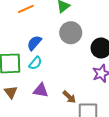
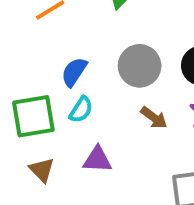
gray circle: (71, 33) -> (140, 66), moved
brown arrow: (69, 97) -> (154, 118), moved

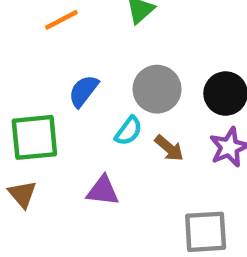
cyan semicircle: (81, 110) -> (129, 131), moved
brown triangle: (42, 170) -> (22, 194), moved

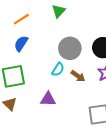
blue semicircle: (83, 91) -> (21, 44), moved

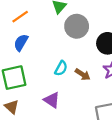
gray circle: (70, 48) -> (77, 26), moved
purple triangle: (48, 99) -> (52, 100), turned 35

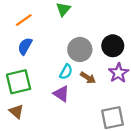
gray circle: (77, 26) -> (80, 50), moved
purple triangle: (52, 100) -> (61, 94), moved

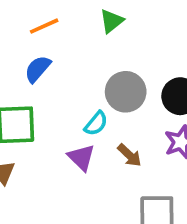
brown arrow: (88, 78) -> (129, 155), moved

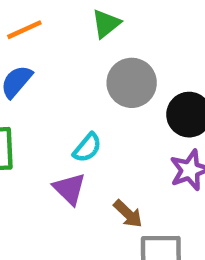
gray circle: (126, 92) -> (132, 83), moved
brown arrow: (129, 155) -> (128, 214), moved

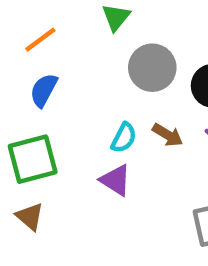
brown arrow: (128, 214) -> (168, 135), moved

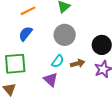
gray circle: (152, 68) -> (65, 35), moved
brown arrow: (168, 135) -> (78, 63), turned -56

